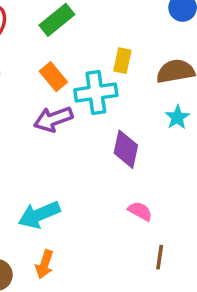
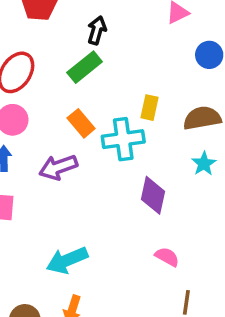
purple arrow: (53, 119) -> (58, 167), moved

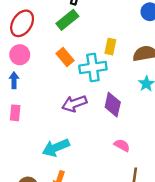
purple arrow: (58, 167) -> (74, 103), moved

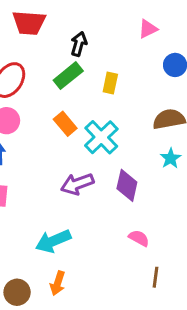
yellow rectangle: (110, 47) -> (110, 83), moved
cyan cross: (93, 67) -> (101, 137), turned -36

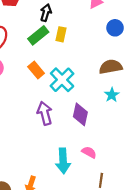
yellow rectangle: (110, 83) -> (61, 34), moved
purple arrow: (77, 184) -> (45, 113), turned 95
cyan arrow: (53, 241) -> (63, 161), moved, turned -70

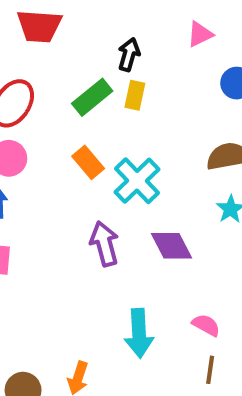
black arrow: (46, 13) -> (129, 55), moved
purple diamond: (80, 114) -> (172, 246), turned -40
pink semicircle: (89, 152) -> (206, 325), moved

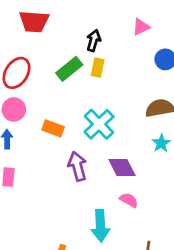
orange rectangle: (88, 162) -> (53, 128), moved, turned -30
pink semicircle: (206, 325) -> (129, 200), moved

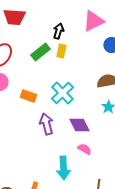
pink triangle: (141, 27) -> (93, 21), size x1.6

